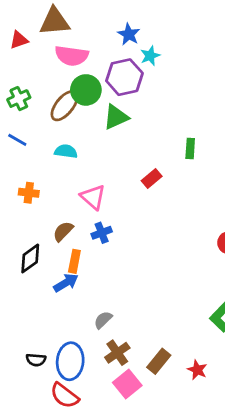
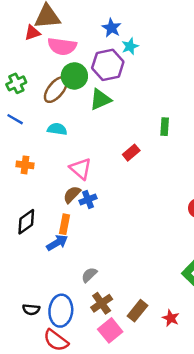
red triangle: (19, 40) -> (32, 33), moved
brown semicircle: (63, 231) -> (72, 195), moved

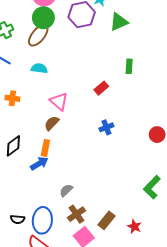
green circle: (74, 76) -> (43, 18), moved
green triangle: (100, 99) -> (119, 22), moved
blue cross: (88, 199) -> (106, 127), moved

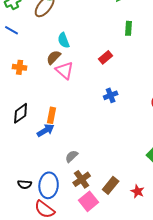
green rectangle: (129, 66) -> (129, 28), moved
cyan semicircle: (39, 68) -> (64, 40), moved, turned -119
brown semicircle: (52, 123) -> (54, 57), moved

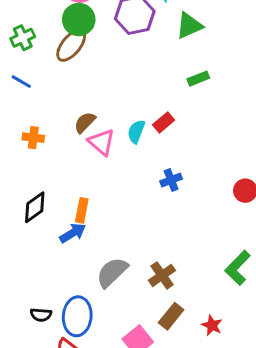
green rectangle: (129, 28) -> (198, 79), turned 64
cyan semicircle: (64, 40) -> (136, 132), moved, turned 42
gray semicircle: (72, 156) -> (112, 272), size x1.6
brown cross: (82, 179) -> (162, 275), moved

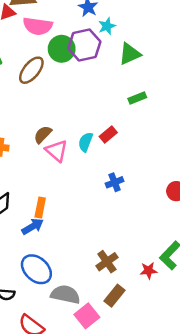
green circle: (79, 20) -> (62, 49), moved
gray semicircle: (112, 272) -> (65, 294), moved, turned 56
blue ellipse: (77, 316) -> (36, 269), moved, turned -52
red star: (212, 325) -> (149, 270), moved, turned -30

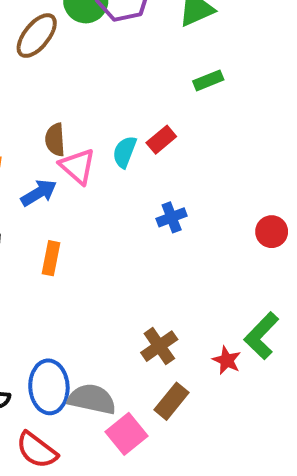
brown semicircle: (43, 134) -> (55, 140), turned -48
blue arrow: (33, 226) -> (39, 193), moved
blue ellipse: (36, 269) -> (49, 387), moved, turned 44
red star: (149, 270) -> (227, 360), turned 30

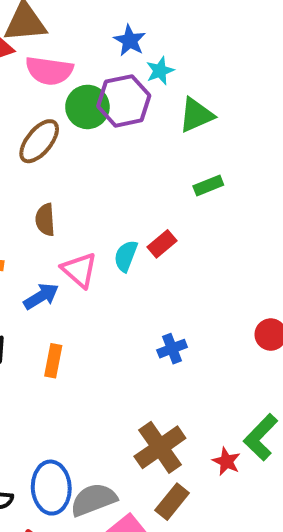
brown semicircle: (55, 140) -> (45, 220), moved
blue cross: (172, 217) -> (172, 349), moved
brown cross: (159, 346) -> (160, 447), size x1.4
gray semicircle: (92, 399) -> (94, 500), turned -33

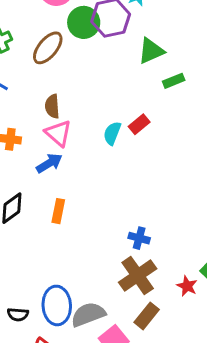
green triangle: (196, 115) -> (151, 51), moved
pink triangle: (79, 270) -> (58, 133), moved
blue cross: (172, 349) -> (139, 238), moved, turned 36

